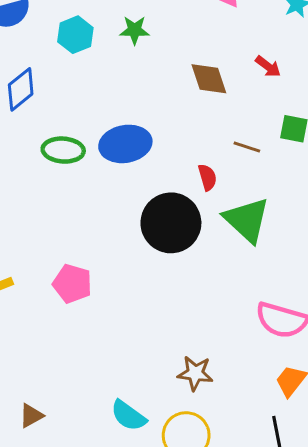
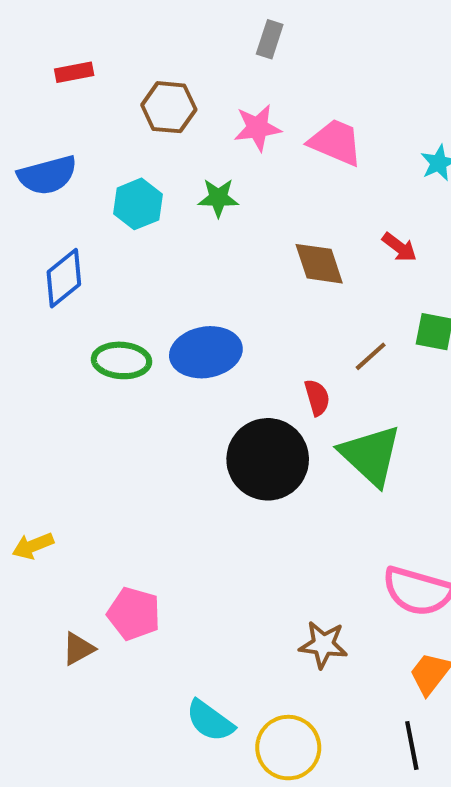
brown line: (247, 147) -> (371, 356), turned -60
pink pentagon: (72, 284) -> (134, 614), moved
brown star: (195, 373) -> (323, 645), moved
brown triangle: (31, 416) -> (78, 649), moved

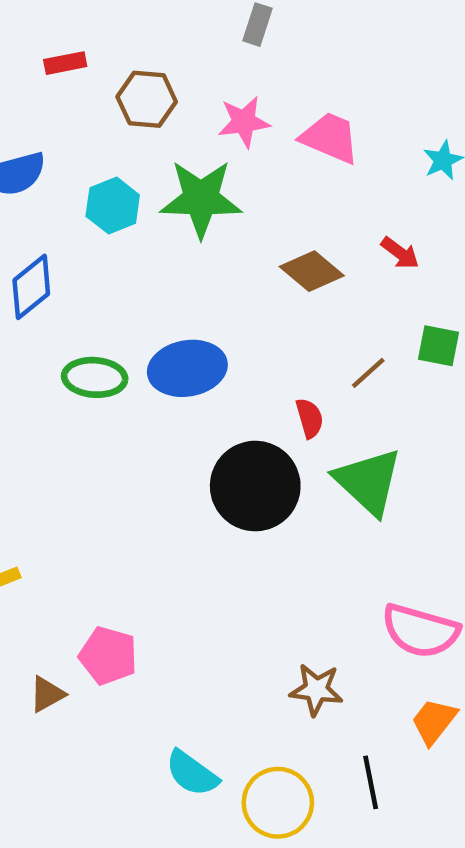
red rectangle: (74, 72) -> (65, 63), moved
green star: (218, 198) -> (201, 199), size x1.8
brown diamond: (319, 264) -> (312, 271), turned -32
black line: (412, 746) -> (371, 782), moved

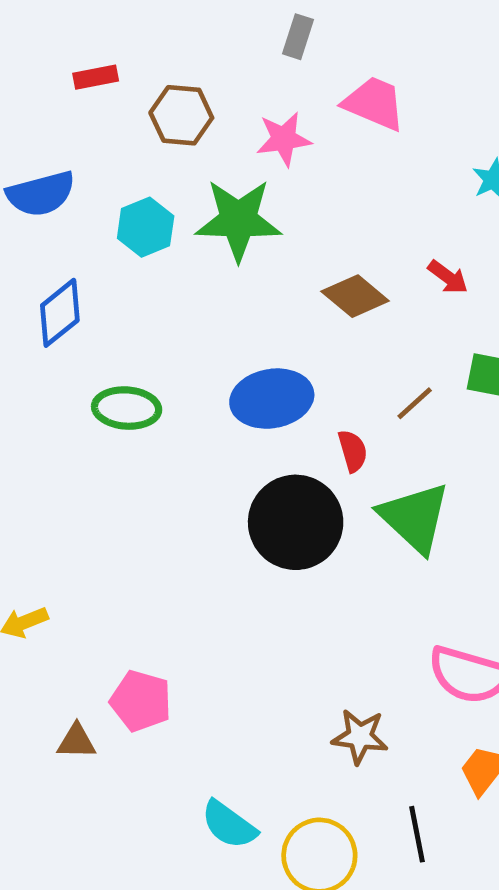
pink trapezoid: (330, 138) -> (374, 103), moved
blue ellipse: (187, 368) -> (272, 399), moved
brown triangle: (47, 694) -> (77, 741), turned 30

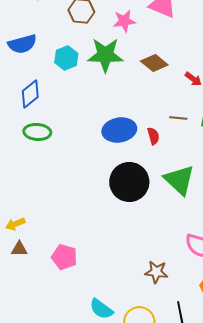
brown diamond: (355, 296) -> (154, 63), moved
brown line: (415, 403) -> (178, 118), moved, turned 48
green ellipse: (127, 408) -> (37, 132), moved
red semicircle: (353, 451) -> (153, 136), moved
brown triangle: (77, 741) -> (19, 249), moved

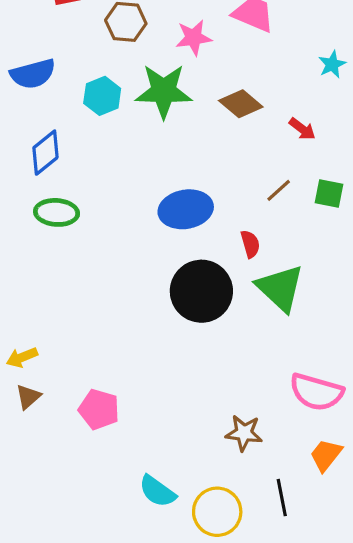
brown line: (178, 118) -> (279, 190), turned -48
red semicircle: (153, 136) -> (250, 244), moved
brown triangle: (19, 249) -> (28, 397), turned -42

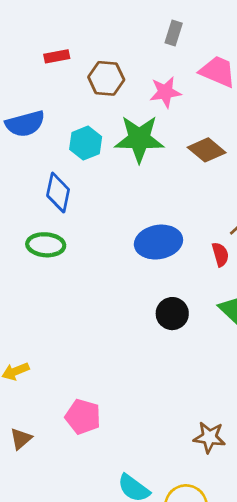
blue diamond: (45, 153) -> (58, 193), moved, turned -39
red semicircle: (250, 244) -> (220, 254), moved
black circle: (201, 291) -> (172, 314), size x0.6
brown triangle: (28, 397) -> (21, 439), moved

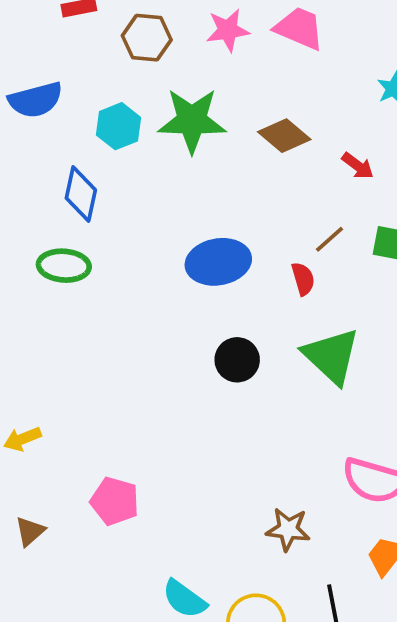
pink star: (165, 92) -> (228, 30), moved

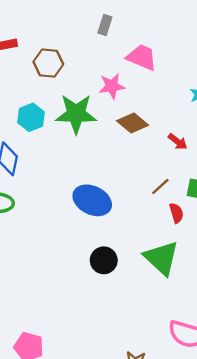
pink star: (228, 30) -> (112, 86), moved
blue ellipse: (218, 262) -> (92, 200), turned 36
red semicircle: (303, 279) -> (176, 213), moved

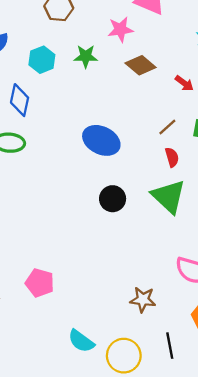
green star: (76, 114) -> (86, 56), size x0.6
red semicircle: (176, 213) -> (172, 157), moved

